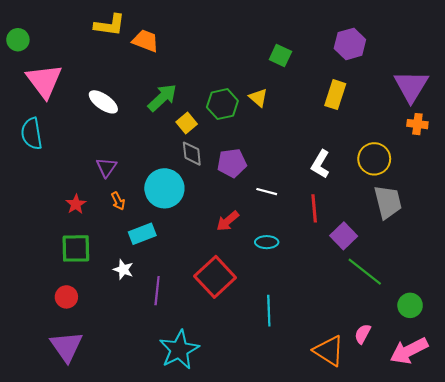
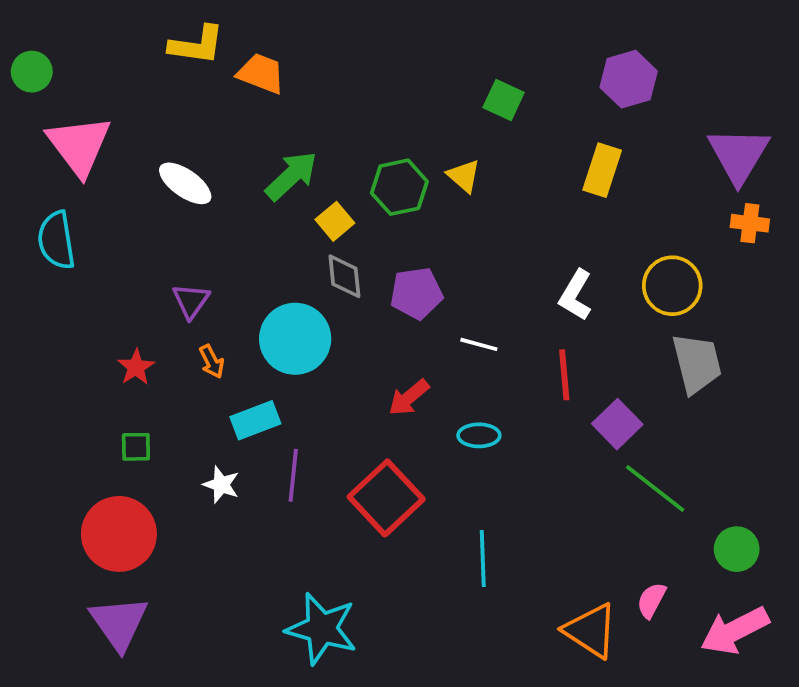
green square: (76, 248) -> (136, 447), size x0.6
purple line: (157, 291) -> (293, 475), moved
red circle: (66, 297) -> (119, 534), size x1.8
cyan star: (179, 350) -> (322, 629), turned -30

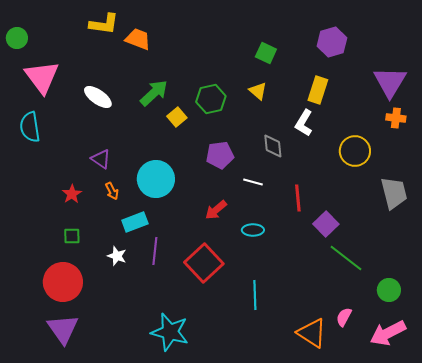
yellow triangle: (464, 176) -> (258, 91), moved
gray diamond: (344, 276) -> (273, 146), moved
white L-shape: (576, 295) -> (304, 123), moved
purple triangle: (191, 301) -> (101, 159), turned -30
gray trapezoid: (697, 363) -> (394, 193), moved

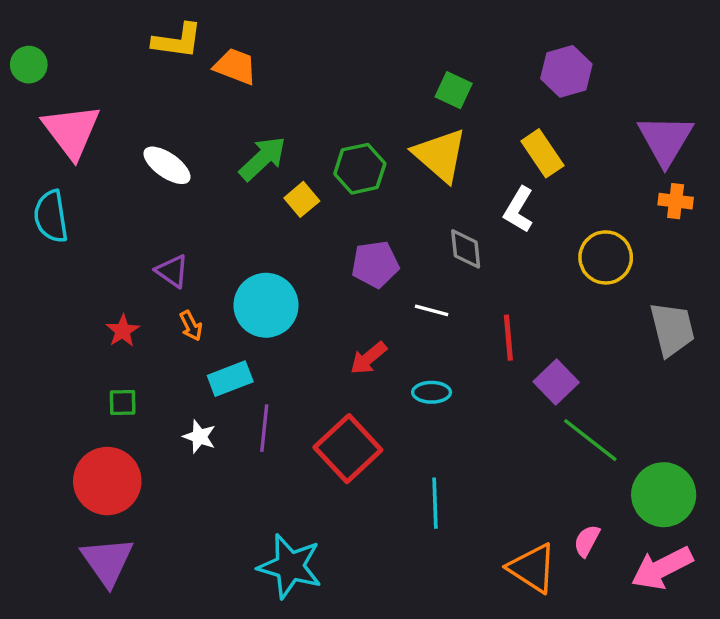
yellow rectangle: (318, 90) -> (542, 153), turned -52
yellow triangle: (258, 91) -> (440, 155), size x1.8
green circle: (389, 290) -> (664, 495), size x1.6

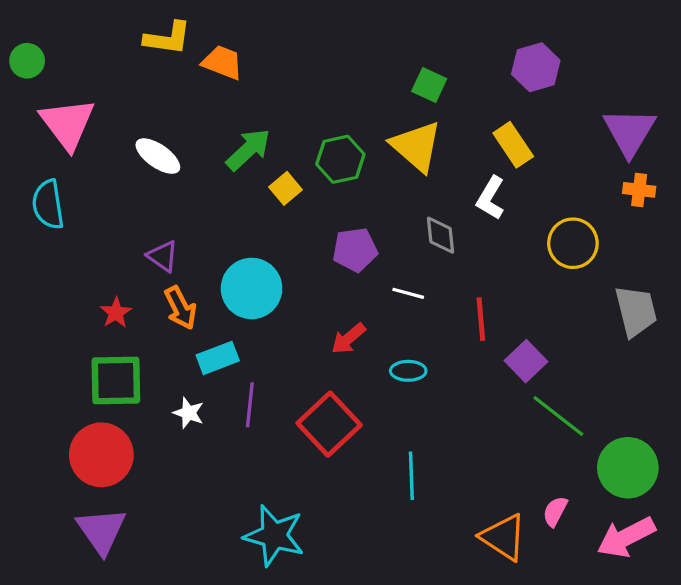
orange arrow: (191, 326) -> (180, 308), size x1.5
green square: (123, 403) -> (116, 381), size x2.0

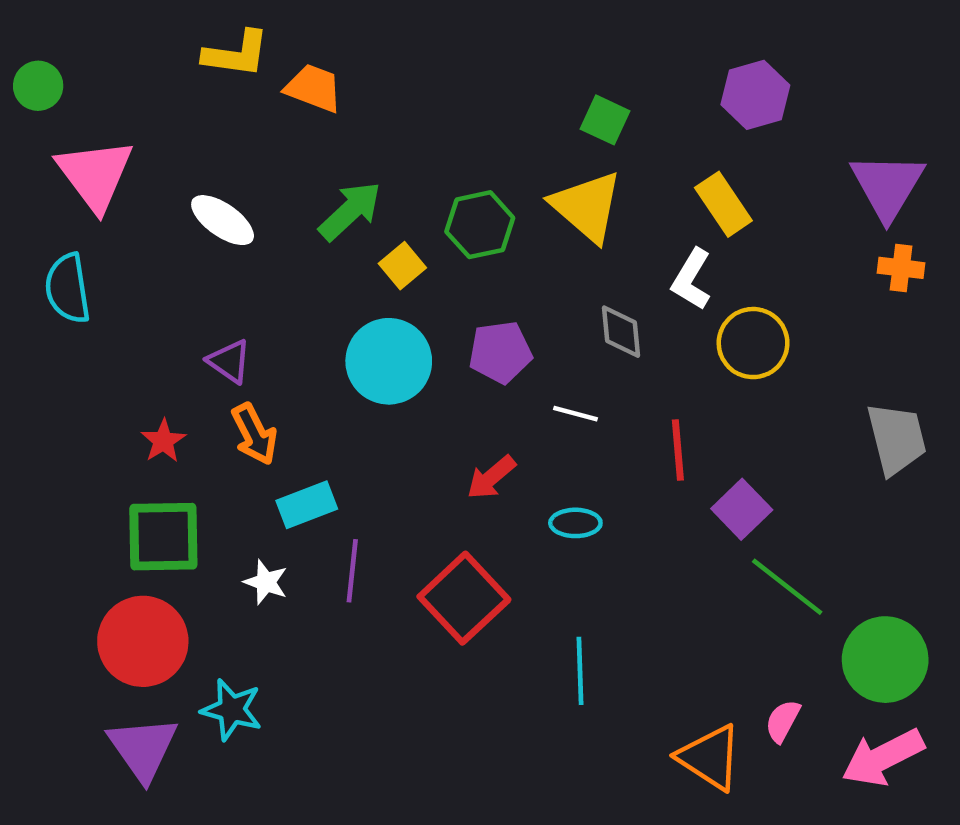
yellow circle: (573, 243) -> (753, 343), moved
cyan circle: (252, 288) -> (389, 361), moved
cyan star: (274, 536) -> (232, 710), moved, size x0.7

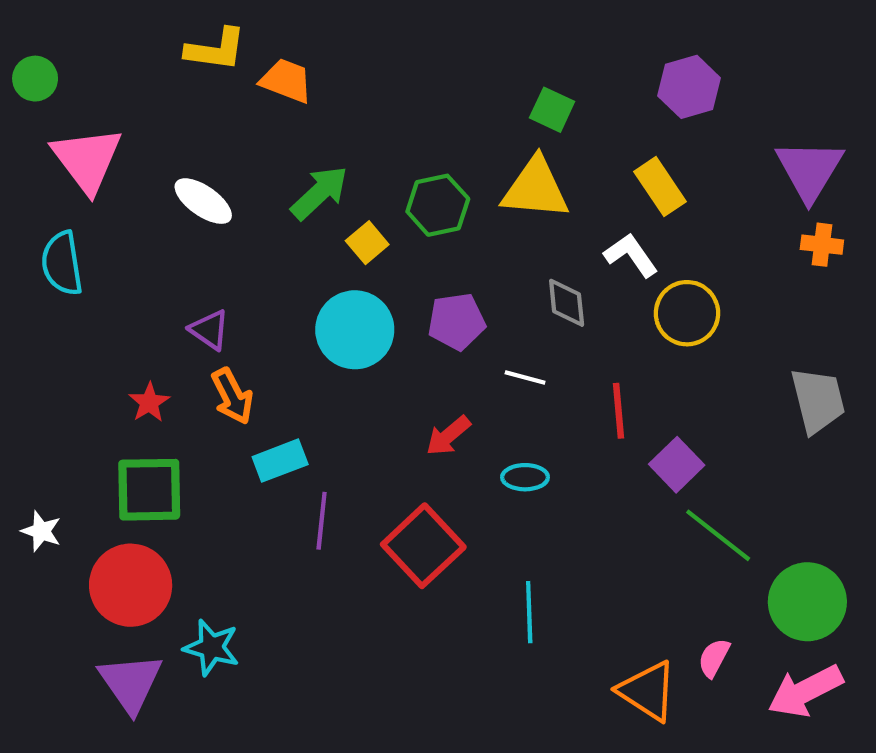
yellow triangle: (587, 206) -> (535, 189), turned -36
white L-shape: (692, 279) -> (631, 255), turned 114
white star: (266, 582) -> (41, 531), moved

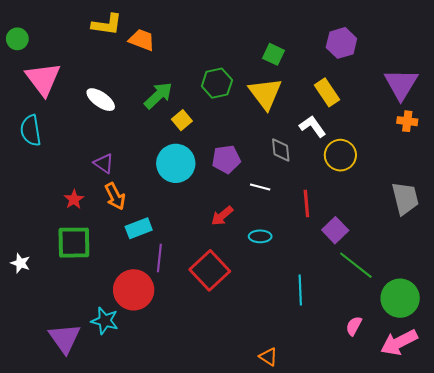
yellow triangle: (535, 189) -> (265, 93), turned 48
green hexagon: (438, 205) -> (217, 83), moved
red circle: (131, 585) -> (134, 290), moved
cyan line: (529, 612) -> (300, 290), moved
orange triangle: (648, 691) -> (268, 357), moved, size x0.6

